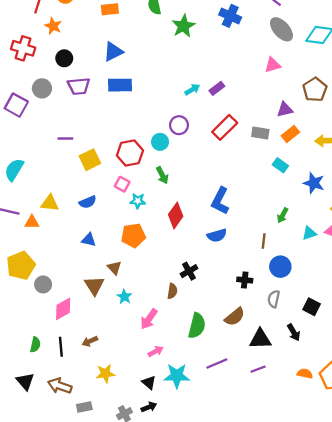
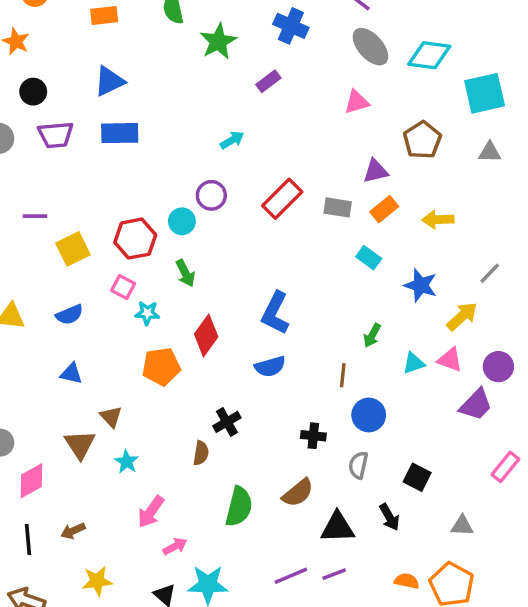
purple rectangle: (217, 88) -> (268, 81), moved
orange pentagon: (133, 235) -> (161, 367), moved
pink arrow: (149, 319) -> (151, 512), moved
purple line: (217, 364) -> (291, 576), moved

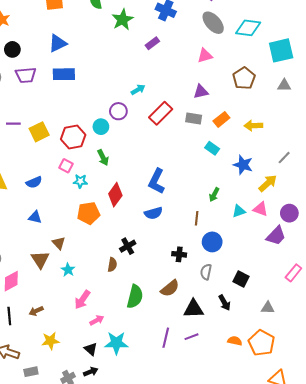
cyan arrow: (232, 140) -> (138, 90), moved
purple triangle: (376, 171) -> (201, 92), moved
yellow square: (73, 249) -> (39, 132), moved
purple line: (291, 576) -> (166, 338), turned -54

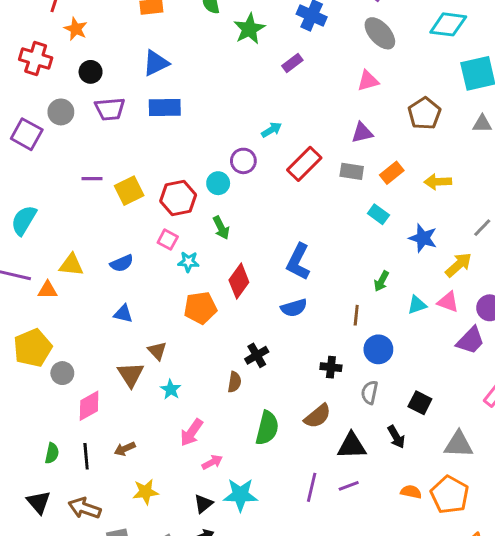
cyan diamond: (248, 28) -> (448, 24), moved
gray triangle: (268, 308) -> (459, 444), size x1.5
black triangle: (91, 349) -> (203, 504), turned 40

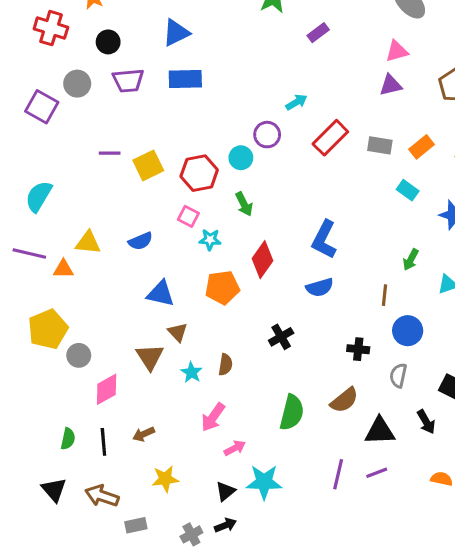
purple triangle: (362, 133) -> (391, 85), moved
blue triangle: (123, 314) -> (161, 294), moved, size x1.4
brown semicircle: (234, 382) -> (225, 365), moved

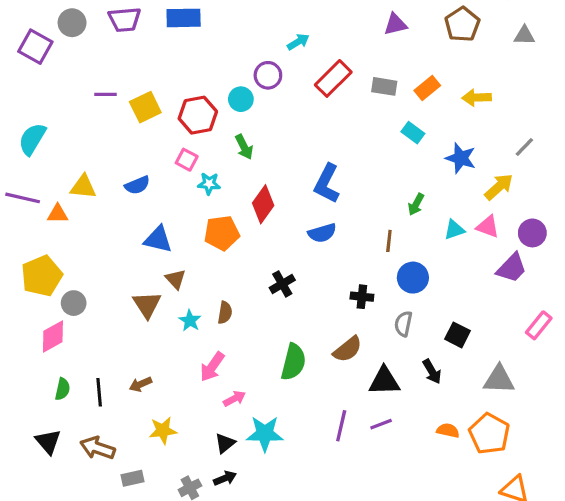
pink diamond: (107, 389) -> (53, 336), moved

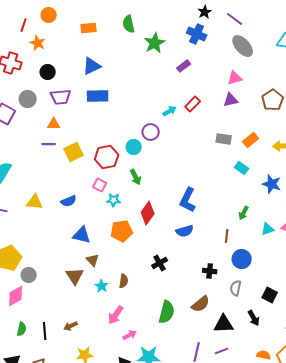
red rectangle: (333, 78) -> (193, 104), moved, size x0.7
orange triangle: (58, 214) -> (54, 124), moved

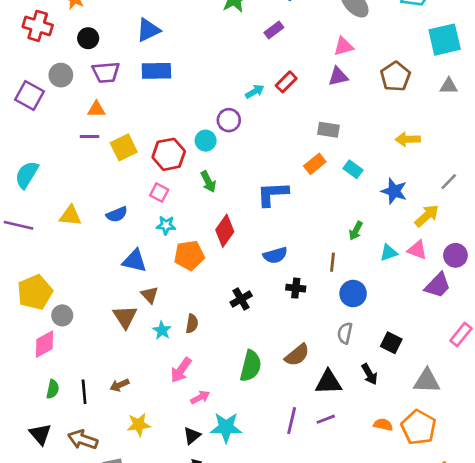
orange rectangle: (251, 140) -> (315, 164), moved
cyan star: (114, 200) -> (166, 225), moved
blue L-shape: (188, 200) -> (272, 194), moved, turned 60
black cross: (210, 271) -> (296, 288), moved

